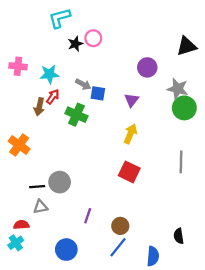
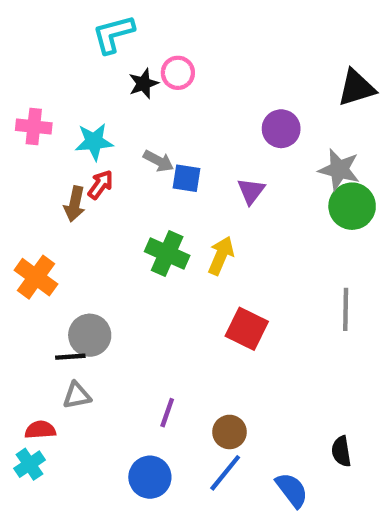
green cross: (76, 115) -> (167, 253), moved
yellow arrow: (130, 134) -> (221, 256), moved
gray circle: (60, 182) -> (90, 335), moved
blue circle: (66, 250) -> (150, 477), moved
blue semicircle: (153, 256) -> (292, 490), turned -42

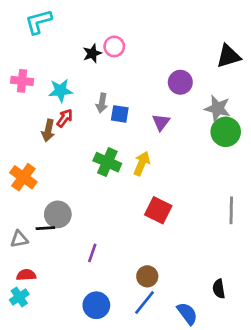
cyan L-shape: (113, 34) -> (39, 22), moved
gray arrow: (159, 161) -> (102, 103), turned 72
gray line: (346, 309) -> (231, 210), moved
gray triangle: (77, 395) -> (19, 239), moved
purple line: (167, 413) -> (92, 253), moved

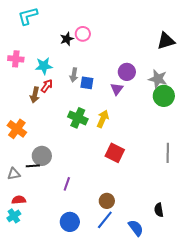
purple circle: (180, 82) -> (127, 72), moved

